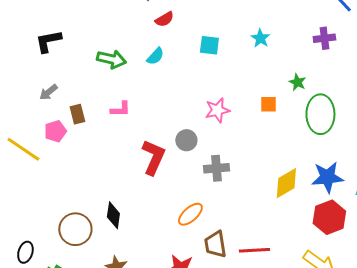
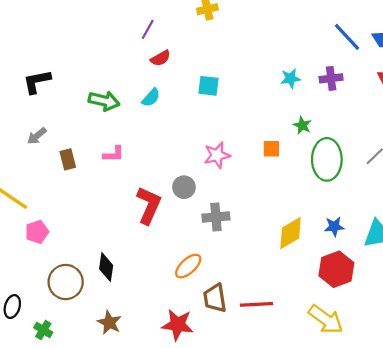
cyan star: (260, 38) -> (291, 78), moved, turned 30
pink pentagon: (55, 131) -> (37, 232), moved
blue star: (327, 177) -> (334, 227), size x0.6

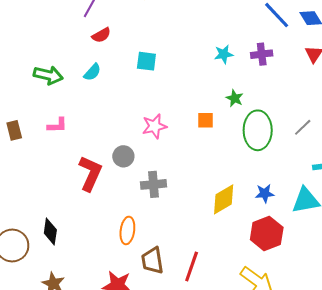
orange ellipse: (188, 266) -> (127, 230), turned -40
red line: (256, 304) -> (192, 267), turned -68

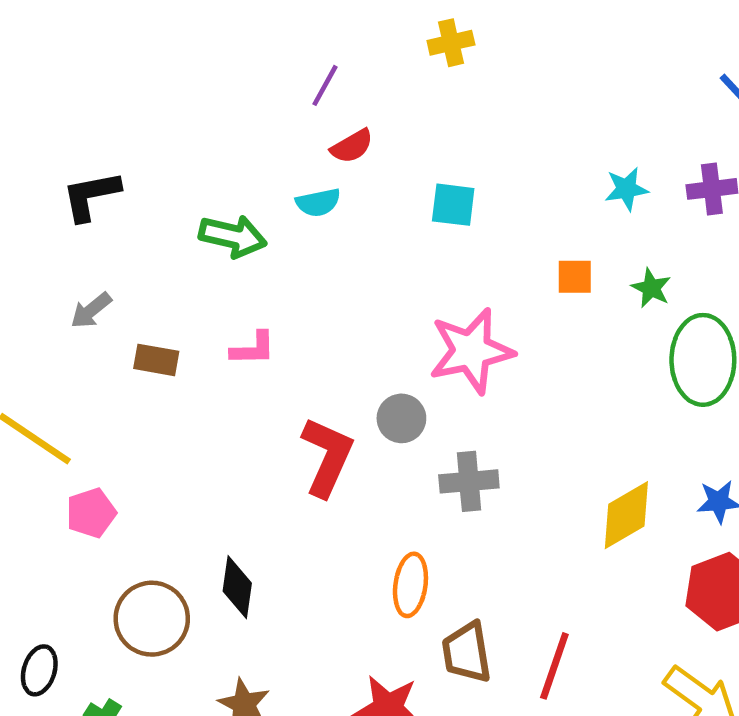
cyan semicircle: (92, 72) -> (318, 202), moved, turned 36
orange square: (206, 120) -> (575, 277), moved
pink star: (154, 126) -> (471, 351), size x1.5
brown rectangle: (14, 130) -> (156, 360), turned -66

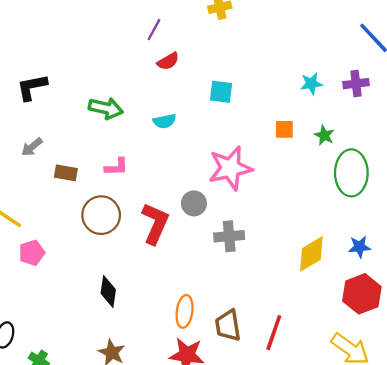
cyan semicircle: (318, 202) -> (165, 121), moved
orange ellipse: (410, 585) -> (185, 311), moved
brown circle: (152, 619) -> (101, 215), moved

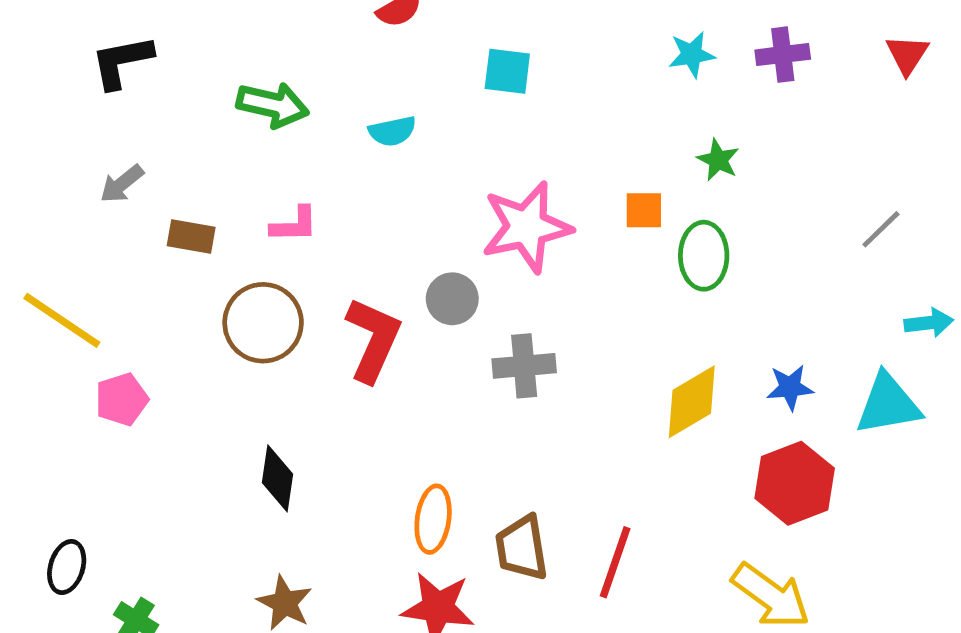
orange square: (284, 129) -> (644, 210), moved
green ellipse: (351, 173) -> (704, 256), moved, size x0.7

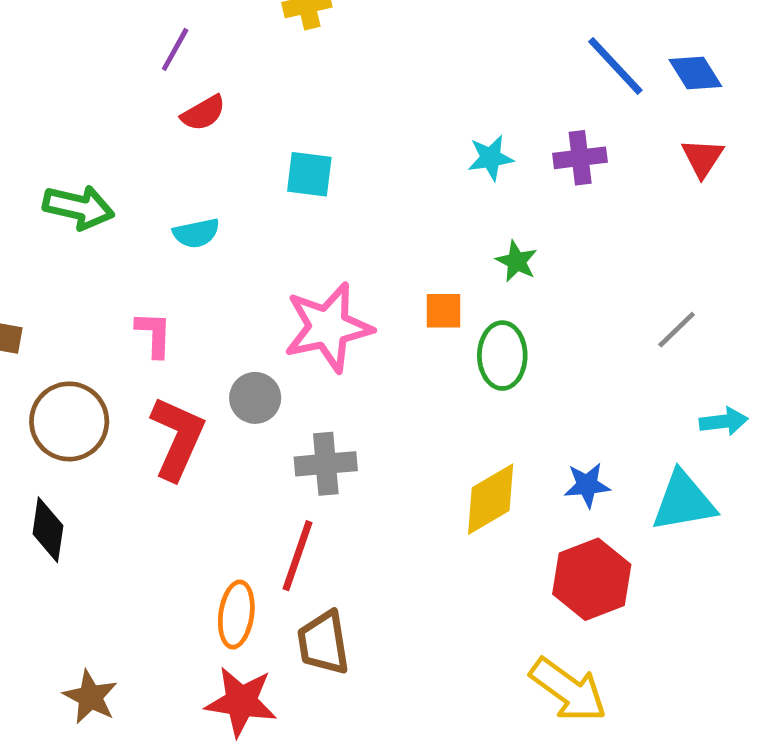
pink L-shape: (294, 225) -> (154, 334), moved, turned -87
black diamond: (277, 478) -> (48, 530), moved
red line: (615, 562) -> (298, 556), moved

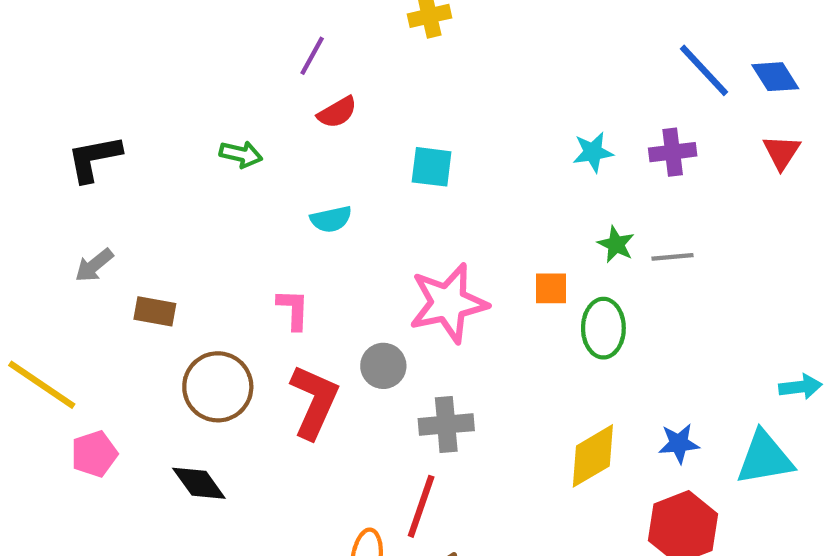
green arrow: (79, 207) -> (241, 154), moved, size x0.7
gray line: (677, 330) -> (673, 257), moved, turned 39
black diamond: (48, 530) -> (199, 483), turned -44

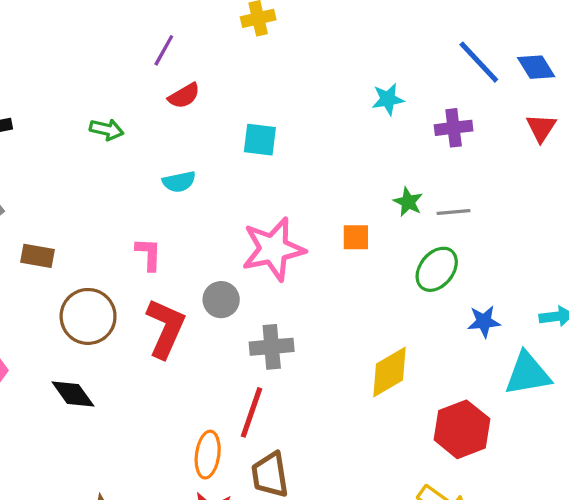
cyan star: (593, 152) -> (388, 99), moved
green ellipse: (603, 328) -> (437, 269), moved, turned 39
blue star: (679, 443) -> (484, 322), moved

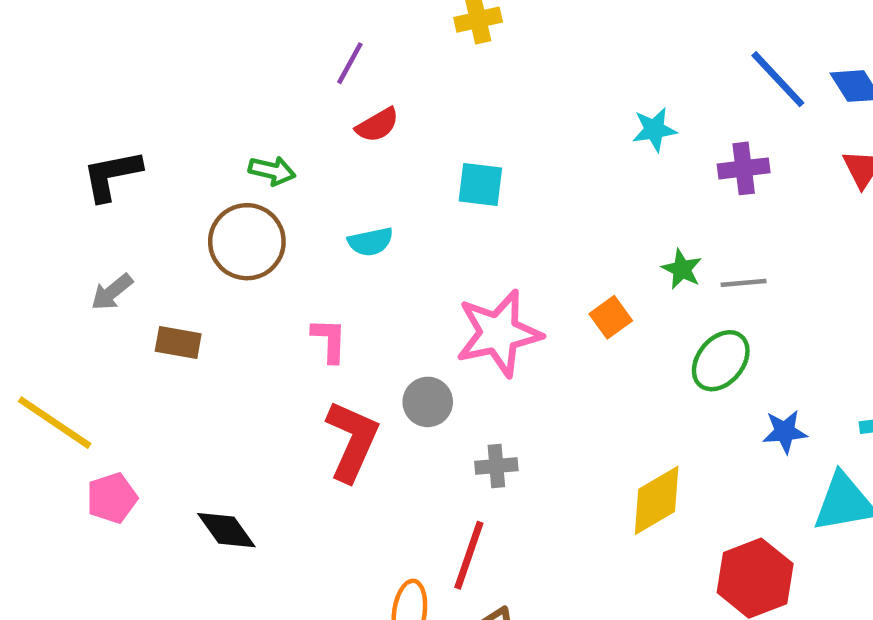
orange square: (356, 237) -> (611, 317), turned -36
brown circle: (88, 316) -> (247, 242), moved
gray cross: (272, 347) -> (496, 466), size x0.7

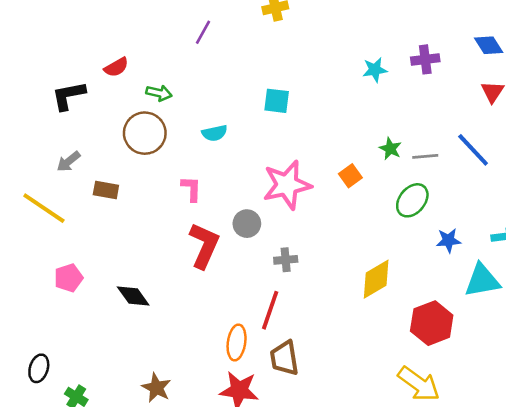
blue line: (778, 79) -> (473, 150), moved
red semicircle: (377, 125) -> (116, 67), moved
purple cross: (744, 168) -> (425, 59), moved
yellow line: (55, 423) -> (44, 208), moved

